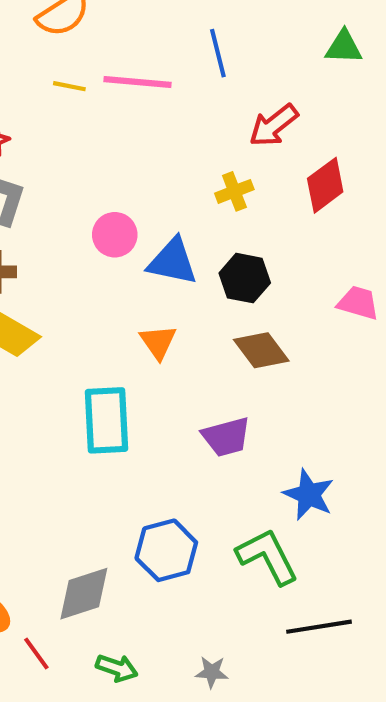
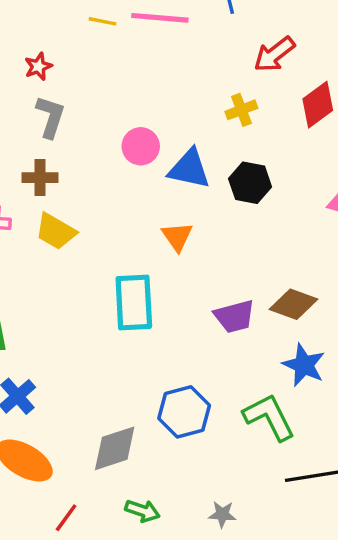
brown diamond: (261, 350) -> (293, 304), moved, turned -33
red line: (36, 653) -> (66, 518), moved, turned 72

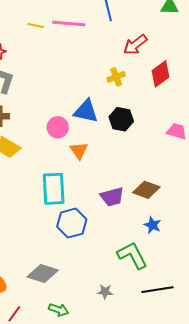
pink circle: (141, 146) -> (58, 127), moved
blue star: (304, 365) -> (152, 225), size x0.7
blue hexagon: (184, 412) -> (72, 223), moved
gray diamond: (115, 448) -> (43, 273), turned 36
gray star: (222, 514) -> (105, 292), moved

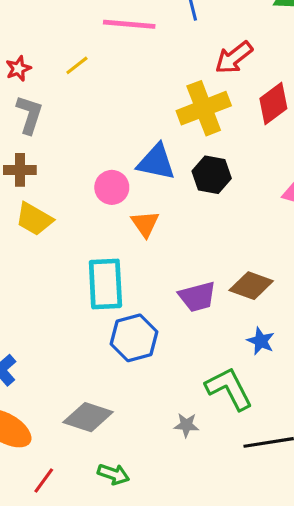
yellow line: (35, 25) -> (77, 65), moved, turned -49
yellow cross: (116, 77) -> (204, 108), size x1.8
gray star: (105, 292) -> (186, 425), moved

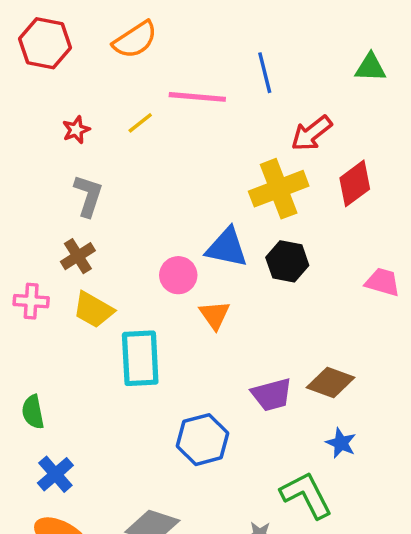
yellow line: (77, 65) -> (140, 123), moved
red star: (18, 69) -> (76, 130), moved
brown cross: (20, 170) -> (78, 256), turned -32
cyan rectangle: (105, 284) -> (140, 358), moved

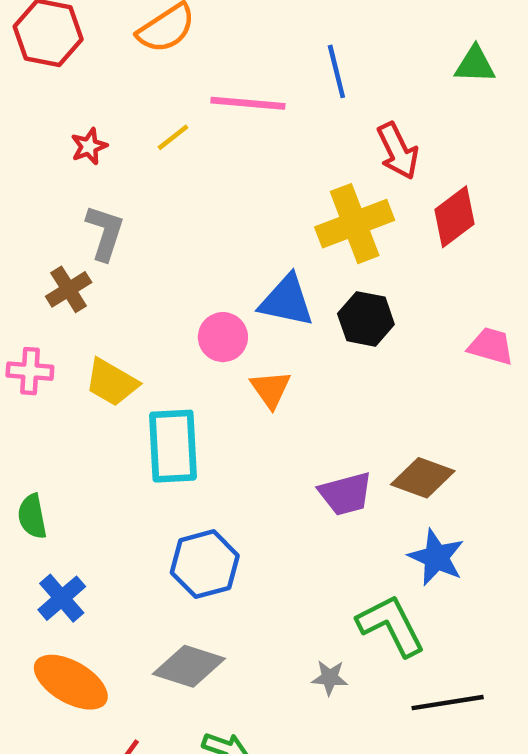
red arrow: (312, 133) -> (398, 151), turned -78
brown cross: (78, 256) -> (69, 289), moved
blue hexagon: (202, 440) -> (205, 564), moved
blue star: (341, 443) -> (436, 557), size x1.4

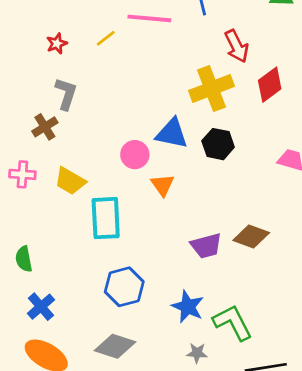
blue star: (436, 557) -> (188, 307), moved

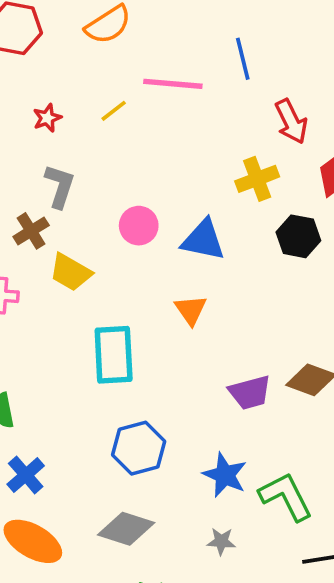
yellow cross: (211, 88) -> (257, 179), size x0.7
black hexagon: (218, 144) -> (298, 236), moved
pink circle: (135, 155) -> (139, 226), moved
yellow trapezoid: (70, 181) -> (71, 272), moved
gray star: (197, 353) -> (221, 541), moved

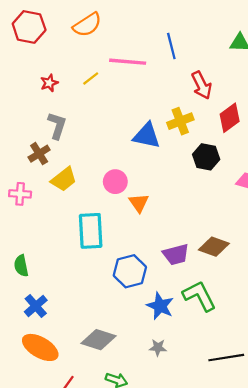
pink circle: (139, 226) -> (115, 182), moved
blue triangle: (203, 240) -> (147, 136), moved
yellow trapezoid: (71, 272) -> (64, 179), turned -68
blue hexagon: (139, 448) -> (130, 271), moved
green L-shape: (286, 497) -> (199, 296), moved

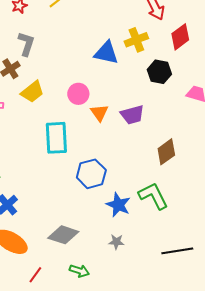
brown diamond: (214, 247) -> (166, 152), turned -56
purple trapezoid: (176, 254) -> (132, 115), moved

